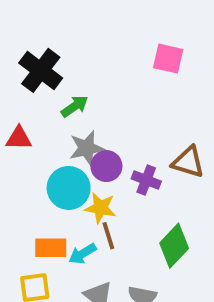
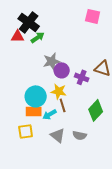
green arrow: (75, 106) -> (38, 37), moved
red triangle: (19, 138) -> (18, 36), moved
cyan circle: (69, 188) -> (36, 96), moved

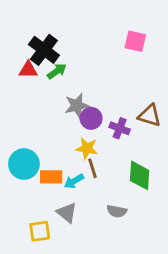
cyan circle: (36, 96) -> (24, 164), moved
green diamond: (96, 110) -> (140, 175), turned -40
yellow square: (26, 131) -> (40, 231), moved
gray triangle: (58, 135) -> (67, 213), moved

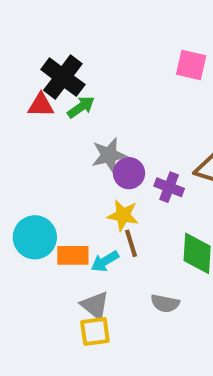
yellow square: (40, 231) -> (95, 331), moved

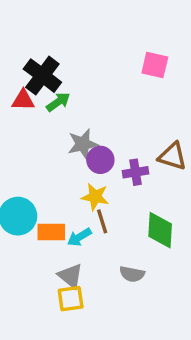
purple cross: (169, 187) -> (136, 172), turned -30

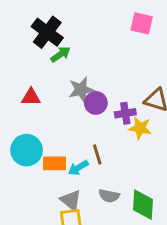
red triangle: (23, 100) -> (31, 97), moved
yellow star: (95, 197) -> (140, 128), moved
green diamond: (160, 230) -> (143, 205), moved
gray semicircle: (132, 274) -> (109, 196), moved

